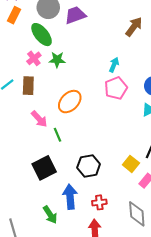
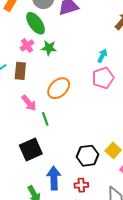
black hexagon: (89, 166) -> (88, 156), moved

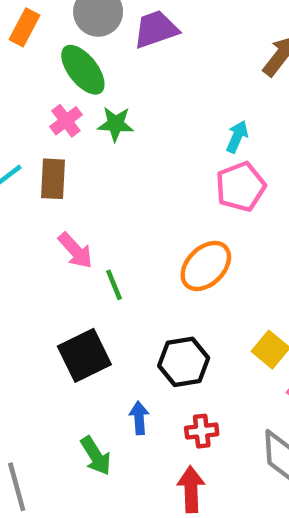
orange ellipse: (59, 88) -> (206, 266), moved
black hexagon: (88, 156) -> (184, 362), moved
blue arrow: (54, 178) -> (139, 418), size x0.6

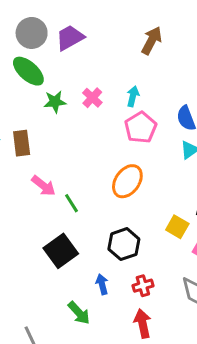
pink cross: (66, 121) -> (92, 98), moved

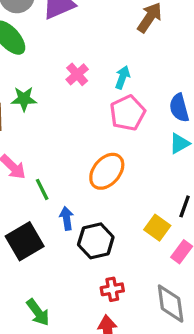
green star: (55, 102) -> (24, 99), moved
blue arrow: (102, 284) -> (67, 218), moved

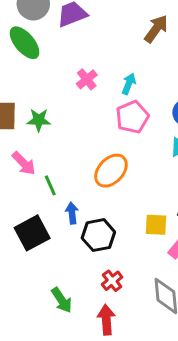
green star: (24, 99) -> (39, 120), moved
yellow square: (157, 228) -> (156, 225), turned -35
red cross: (112, 289) -> (112, 281), turned -30
green arrow: (38, 312) -> (62, 300), moved

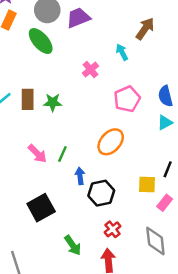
cyan arrow: (129, 84) -> (122, 52), moved, turned -49
pink arrow: (24, 163) -> (37, 154), moved
green line: (50, 185) -> (62, 154), turned 49
black square: (32, 233) -> (41, 208), moved

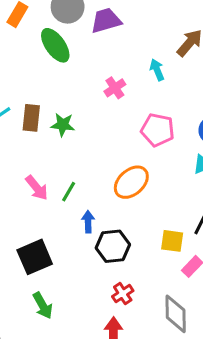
pink pentagon: (127, 99) -> (158, 130), turned 30
green arrow: (73, 245) -> (43, 306), moved

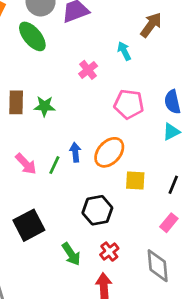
blue arrow: (88, 222) -> (75, 152), moved
yellow square: (172, 241) -> (135, 181), moved
green arrow: (43, 306) -> (71, 254), moved

